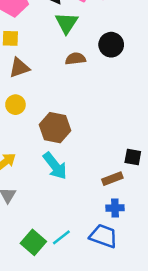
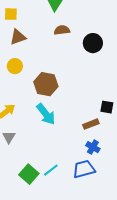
black circle: (111, 45) -> (93, 43), moved
blue cross: (115, 208) -> (93, 147), turned 32
blue trapezoid: (104, 236) -> (84, 169), turned -35

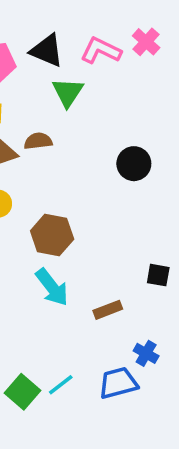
brown semicircle: (62, 30) -> (38, 141), moved
brown rectangle: (91, 124) -> (108, 310), moved
blue cross: (93, 147) -> (146, 353), moved

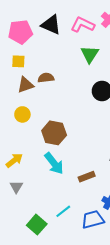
green triangle: (68, 92) -> (90, 54), moved
cyan line: (61, 385) -> (63, 211), moved

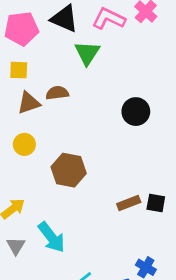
green triangle: (90, 54) -> (87, 53), moved
cyan arrow: (54, 163) -> (52, 237), moved
brown rectangle: (87, 177) -> (129, 203), moved

